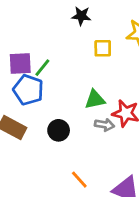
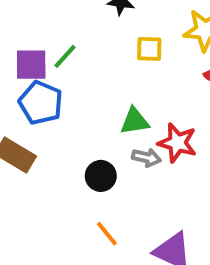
green line: (42, 68) -> (65, 56), moved
black circle: (59, 130) -> (101, 176), moved

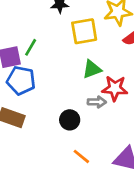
yellow square: (149, 49) -> (84, 31), size x1.5
green triangle: (135, 121) -> (92, 69), moved

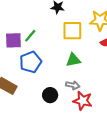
blue pentagon: (21, 81) -> (31, 62), moved, turned 30
red star: (115, 88) -> (83, 101), moved

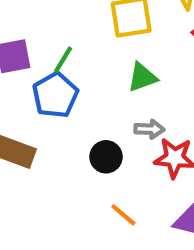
green line: (30, 36) -> (63, 60), moved

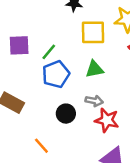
blue pentagon: (55, 95) -> (56, 74), moved
orange line: (123, 215) -> (41, 146), moved

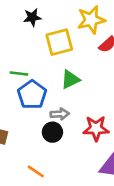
green line: (49, 52) -> (19, 74), turned 72
gray arrow: (94, 101) -> (60, 114), moved

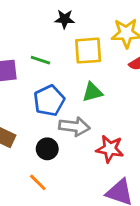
green line: (19, 74) -> (40, 60), moved
gray arrow: (60, 114) -> (74, 127), size x1.5
black circle: (52, 132) -> (47, 149), moved

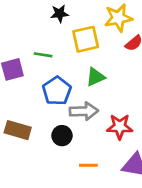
orange line: (38, 182) -> (88, 165), moved, turned -36

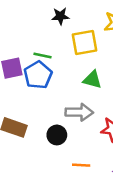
green triangle: (95, 77) -> (92, 80), turned 36
blue pentagon: (57, 91) -> (38, 75), moved

